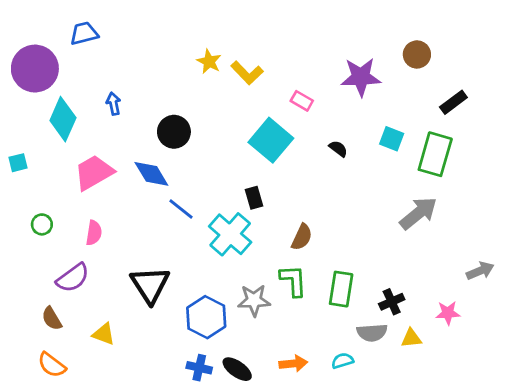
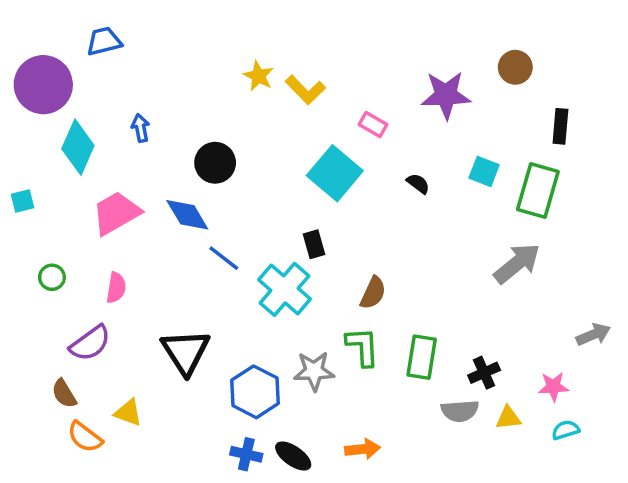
black rectangle: (453, 102) -> (560, 126), turned -48
cyan semicircle: (342, 361) -> (566, 430), moved
orange semicircle: (52, 365) -> (85, 437), moved

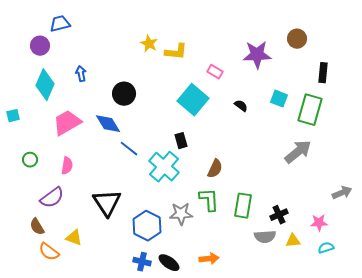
purple circle: (43, 85) -> (40, 46), moved, size x0.6
yellow L-shape: (305, 90) -> (176, 52), turned -40

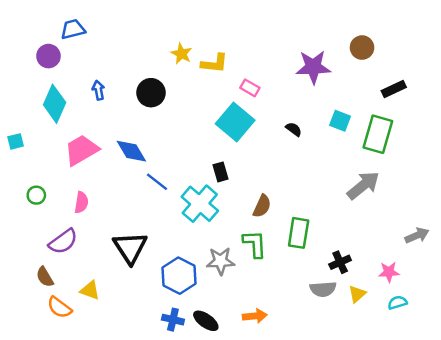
pink rectangle: (215, 72) -> (250, 88), moved
black rectangle: (323, 73) -> (394, 89), turned 60
black circle: (124, 94) -> (151, 93), moved
green rectangle: (243, 206) -> (299, 233), moved
yellow triangle: (293, 241) -> (357, 294), turned -35

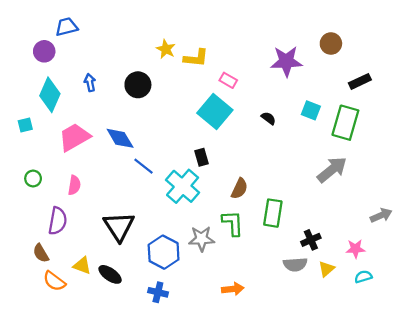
cyan square: (16, 141) -> (25, 125), moved
purple semicircle: (63, 242) -> (58, 221), turned -44
black ellipse: (206, 321) -> (110, 274), moved

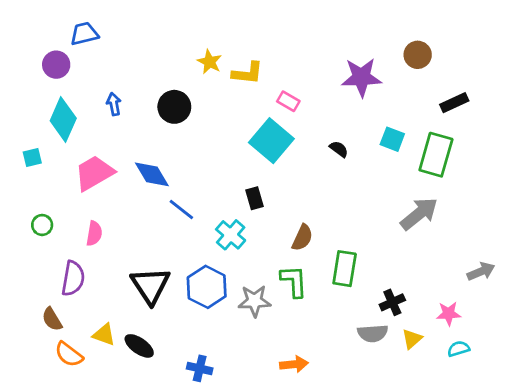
cyan cross: (183, 186) -> (231, 235), size x0.7
blue hexagon: (164, 252) -> (207, 287), moved

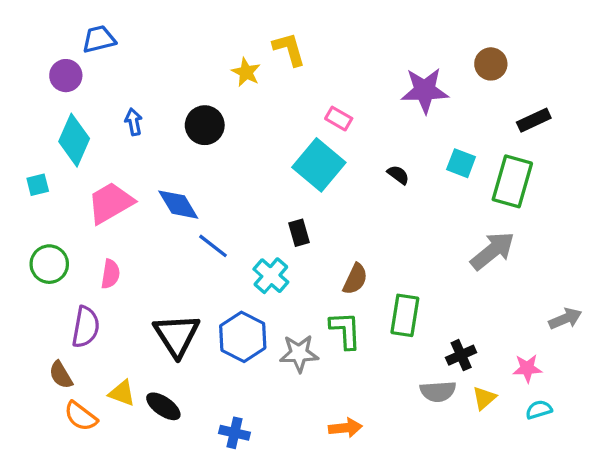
yellow L-shape: (247, 73) -> (289, 49), moved, turned -112
green circle: (42, 225) -> (49, 264), size x1.5

